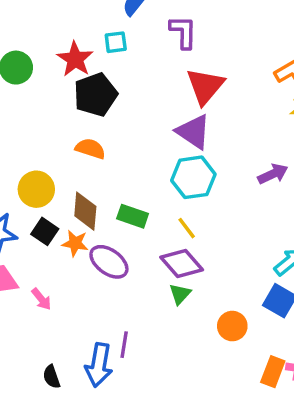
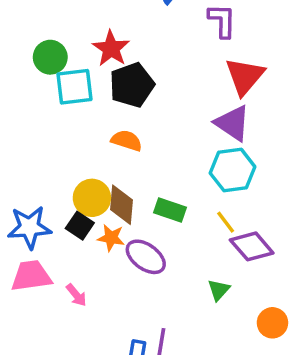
cyan square: (116, 42) -> (75, 87), moved, size x1.6
yellow circle: (36, 189) -> (92, 198), moved
purple diamond: (182, 264) -> (252, 246), moved

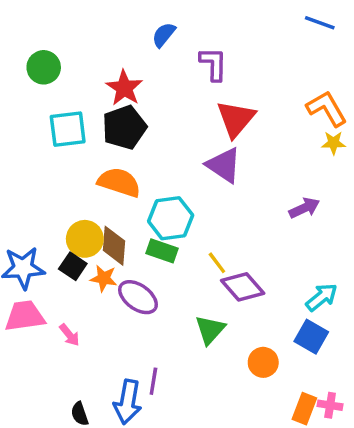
red star: (111, 49) -> (124, 88), moved
green circle: (50, 57) -> (44, 67), moved
orange semicircle: (127, 141) -> (119, 182), size x1.4
cyan hexagon: (233, 170) -> (171, 218), moved
green triangle: (219, 290) -> (210, 330), size x1.4

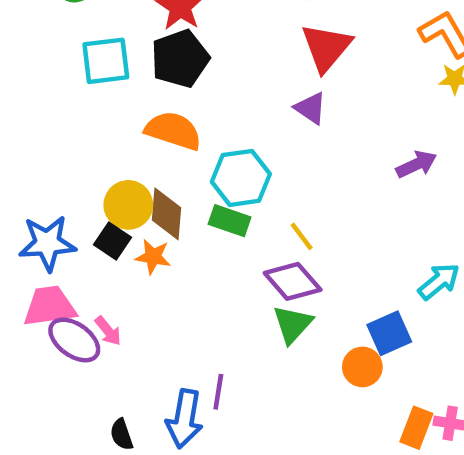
purple triangle: (224, 165) -> (311, 108), size x0.7
purple diamond: (243, 287) -> (293, 281), moved
purple ellipse: (138, 297) -> (74, 340), moved
blue square: (311, 337) -> (389, 333), moved, turned 36

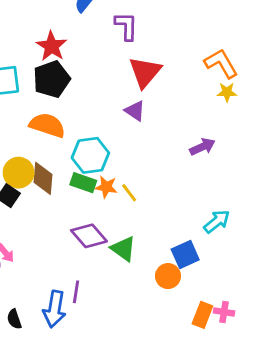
orange star: (153, 257) -> (106, 187), moved
purple diamond: (293, 281) -> (89, 236), moved
green triangle: (293, 324) -> (123, 249), turned -36

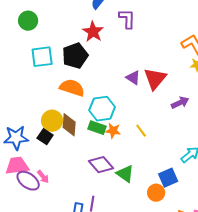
red star: (52, 46) -> (93, 32), moved
red triangle: (145, 72) -> (155, 79), moved
yellow line: (129, 193) -> (141, 131), moved

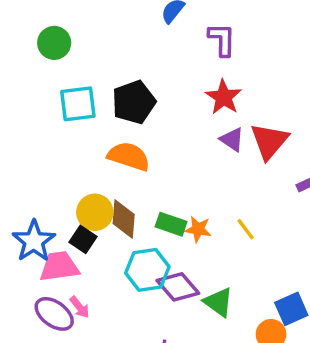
red star: (93, 32) -> (224, 97), moved
cyan hexagon: (102, 109) -> (147, 270), moved
blue star: (16, 138) -> (34, 241), turned -30
pink trapezoid: (17, 166) -> (59, 267), moved

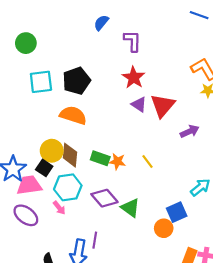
cyan hexagon: (147, 270) -> (68, 187), moved
pink arrow: (80, 307) -> (59, 208), moved

